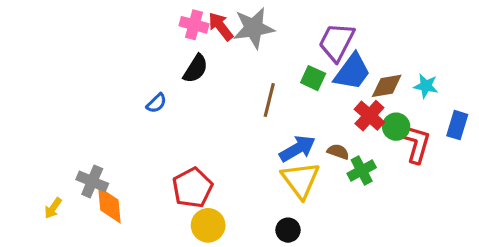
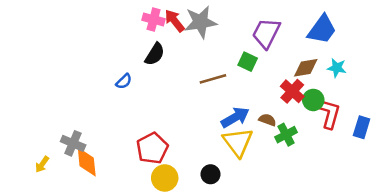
blue trapezoid: (352, 72) -> (322, 29), moved
brown line: (269, 100) -> (213, 79), turned 60
blue rectangle: (457, 125) -> (362, 127), moved
black circle: (288, 230) -> (210, 174), moved

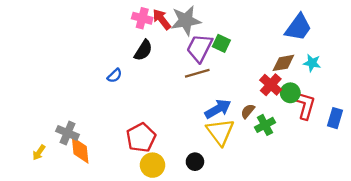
purple trapezoid: (266, 33) -> (200, 48), moved
green square: (248, 62) -> (221, 43), moved
brown semicircle: (267, 120) -> (248, 111), turned -70

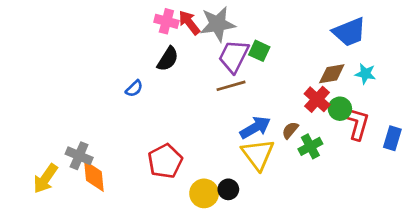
blue trapezoid: (298, 27) -> (349, 32), turned 32
yellow arrow: (39, 152) -> (45, 179), size x1.6
yellow circle: (152, 165) -> (204, 193), moved

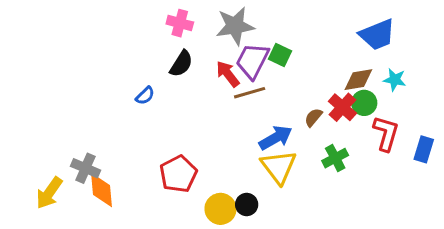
red arrow: (189, 23) -> (228, 74), moved
green circle: (340, 109) -> (364, 103), moved
brown semicircle: (290, 130) -> (313, 117), moved

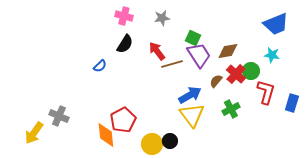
gray star: (235, 26) -> (162, 18), size x0.6
blue trapezoid: (377, 35) -> (276, 24), moved
purple trapezoid: (252, 61) -> (199, 55), moved, turned 120
brown diamond: (358, 80) -> (228, 51), moved
orange diamond: (101, 190) -> (106, 135), moved

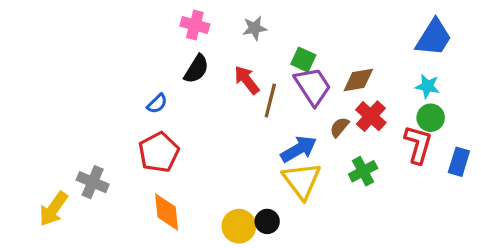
blue trapezoid: (276, 24) -> (434, 38), turned -36
brown line: (172, 64) -> (270, 100), turned -60
green circle: (251, 71) -> (431, 118), moved
red pentagon: (123, 120) -> (159, 152), moved

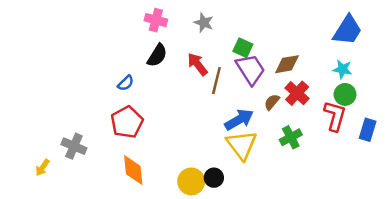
gray star: (255, 28) -> (204, 23), turned 30
yellow arrow: (53, 209) -> (42, 168), size x0.6

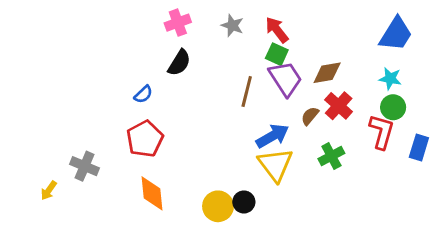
pink cross: (156, 20) -> (178, 23), turned -35
red arrow: (197, 64) -> (277, 30), moved

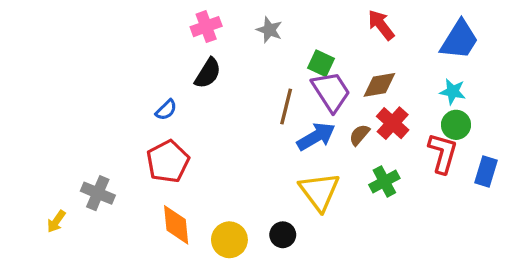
red arrow: (277, 30) -> (381, 25), moved
blue arrow: (273, 136) -> (316, 136), moved
yellow circle: (218, 206) -> (229, 240), moved

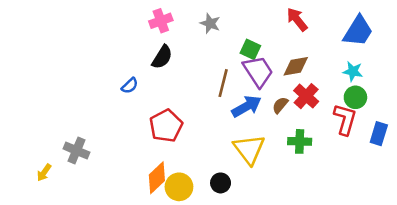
red pentagon: (168, 161) -> (166, 126), moved
green cross: (384, 181) -> (300, 141), turned 30
orange diamond: (176, 225) -> (157, 178), moved, turned 52

